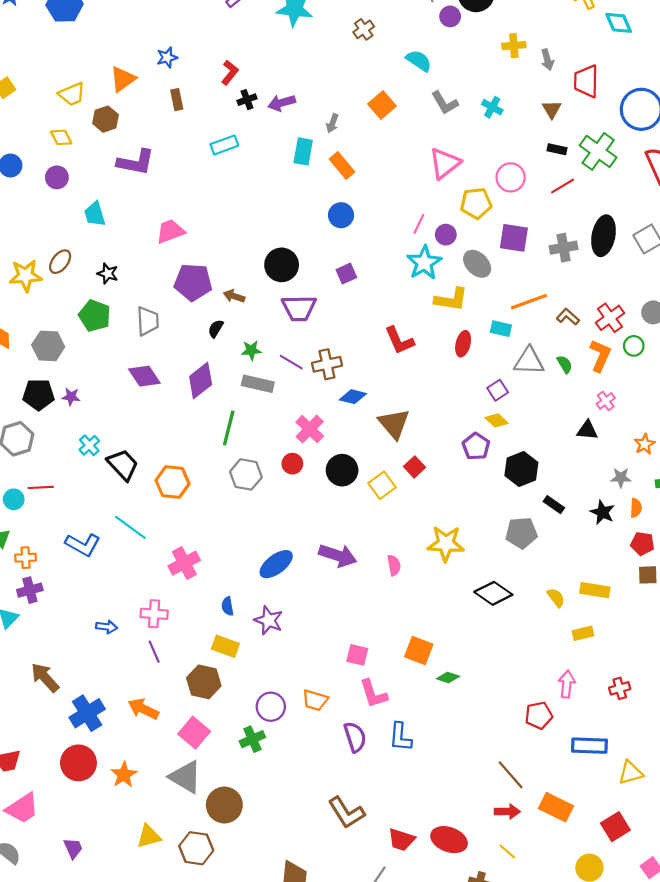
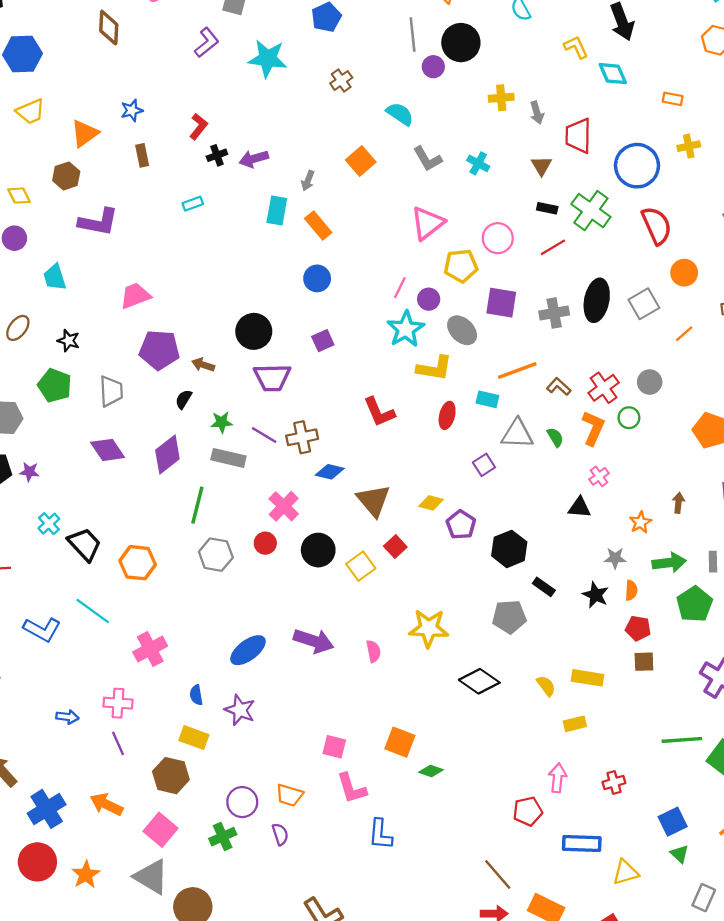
yellow trapezoid: (72, 94) -> (31, 112), moved
cyan rectangle: (224, 145) -> (193, 204), size x0.7
yellow diamond: (497, 420) -> (431, 503), moved, turned -30
purple semicircle: (355, 737) -> (280, 834), moved, size x0.7

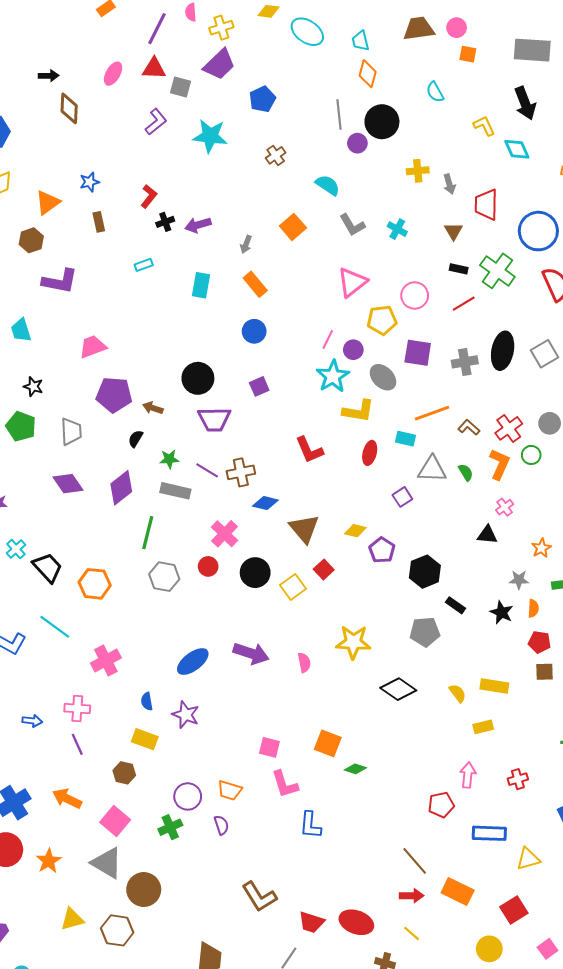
cyan rectangle: (277, 211) -> (201, 285), moved
brown hexagon: (171, 776) -> (124, 773), size x0.7

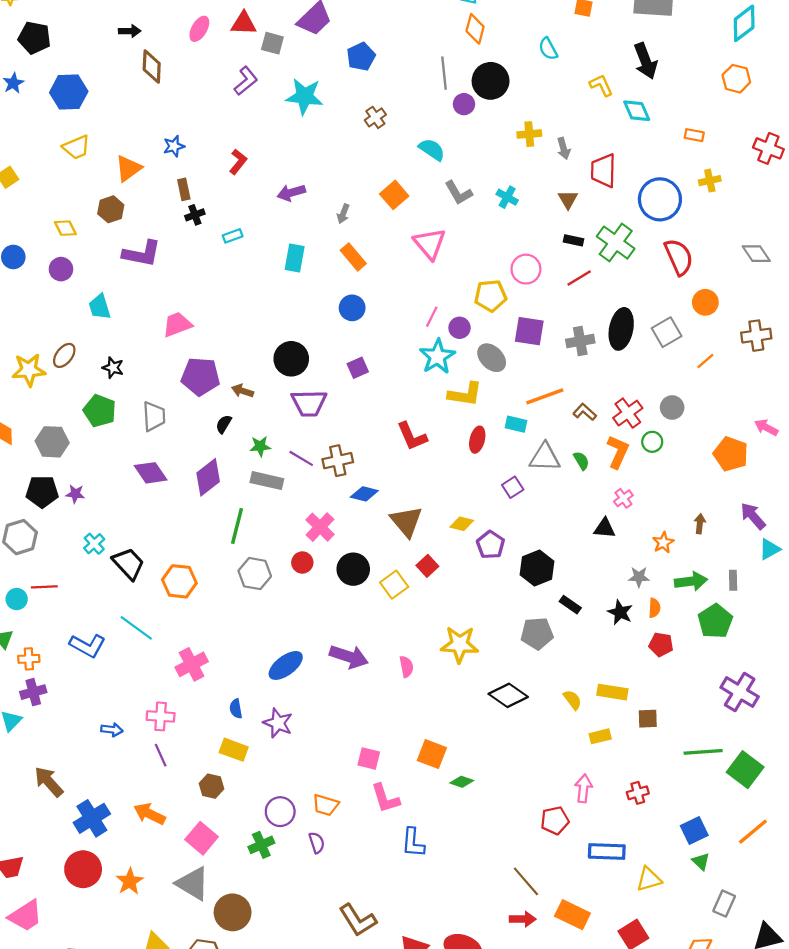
black cross: (165, 222) -> (195, 215), moved
pink triangle: (352, 282) -> (430, 244), moved, turned -32
brown square: (544, 672) -> (648, 719), moved

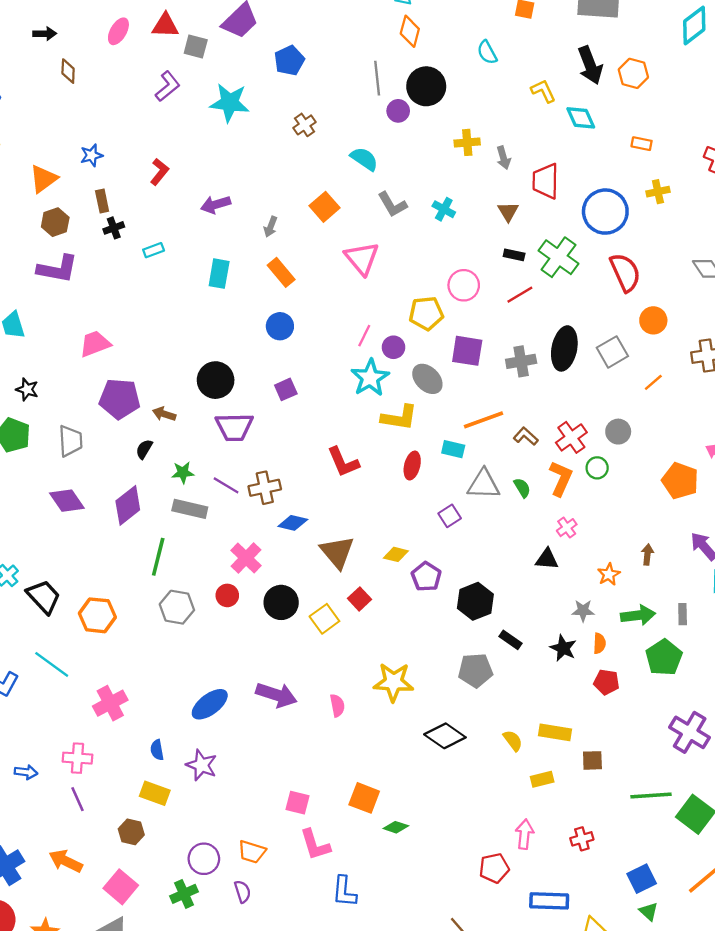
brown diamond: (152, 66) -> (68, 71), size x0.7
orange hexagon: (736, 79) -> (633, 73), moved
brown hexagon: (111, 209) -> (55, 222), moved

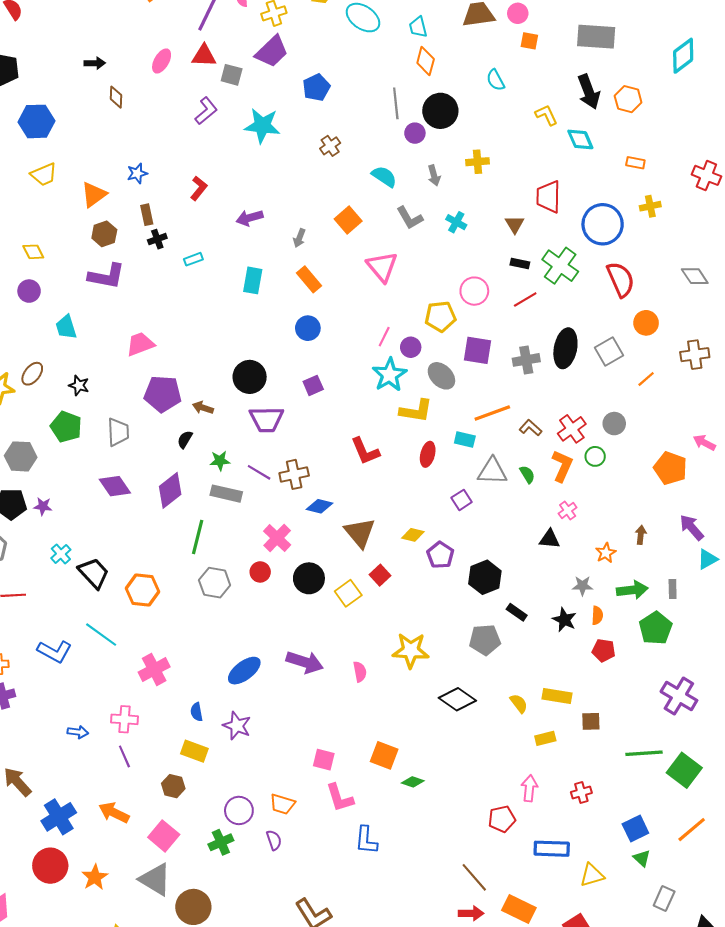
gray arrow: (503, 158) -> (434, 175), moved

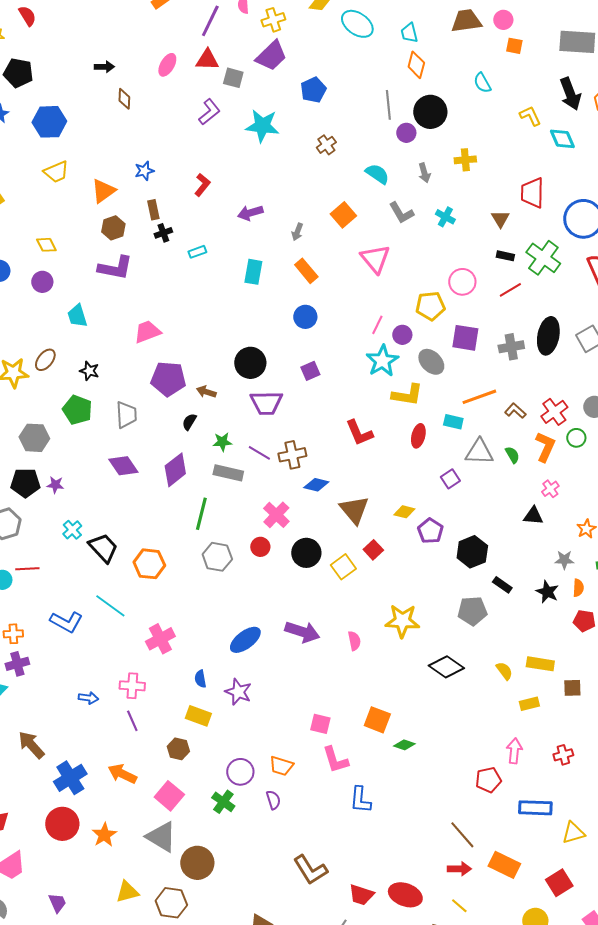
green cross: (221, 842) -> (223, 802), turned -30

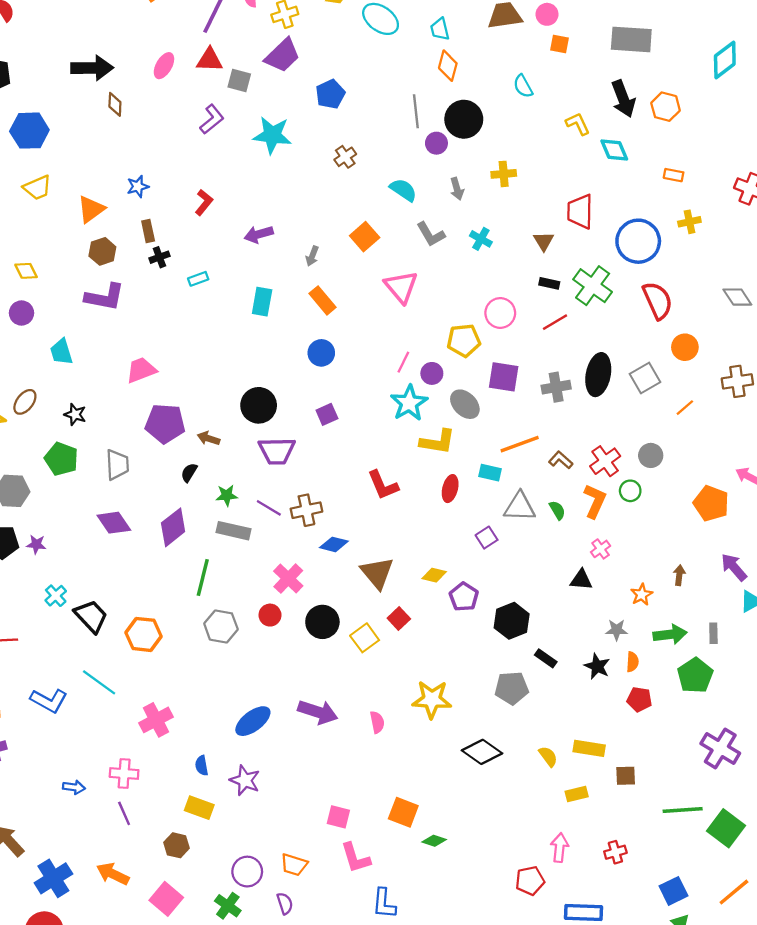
black arrow: (104, 67) -> (92, 68), size x1.8

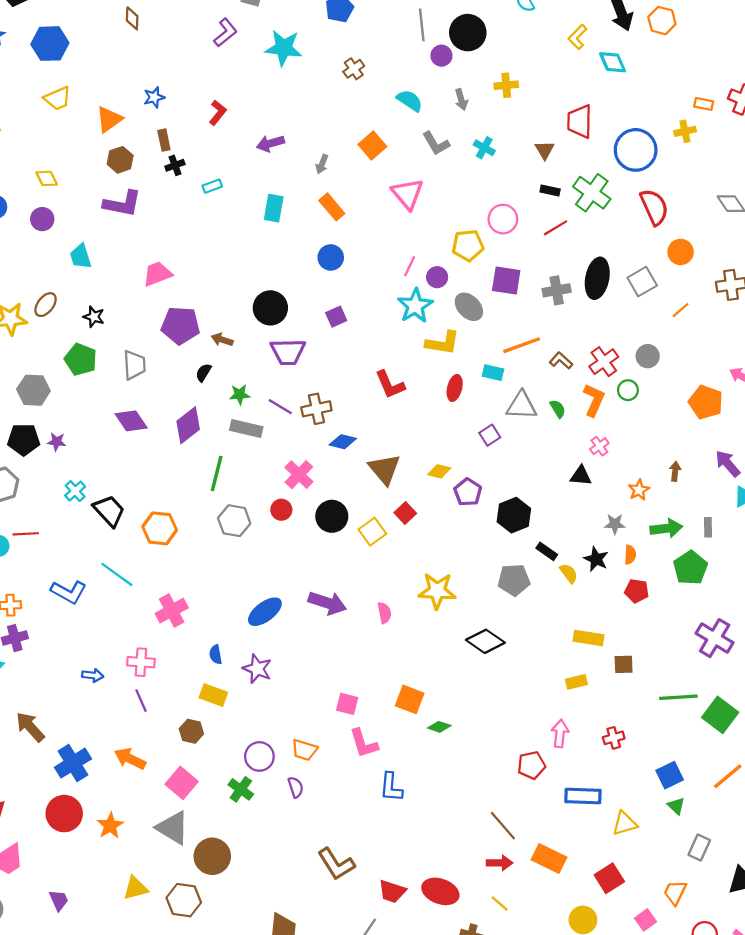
yellow L-shape: (578, 124) -> (577, 37), turned -110
orange rectangle: (674, 175) -> (704, 104), moved
yellow semicircle: (548, 756) -> (569, 573), moved

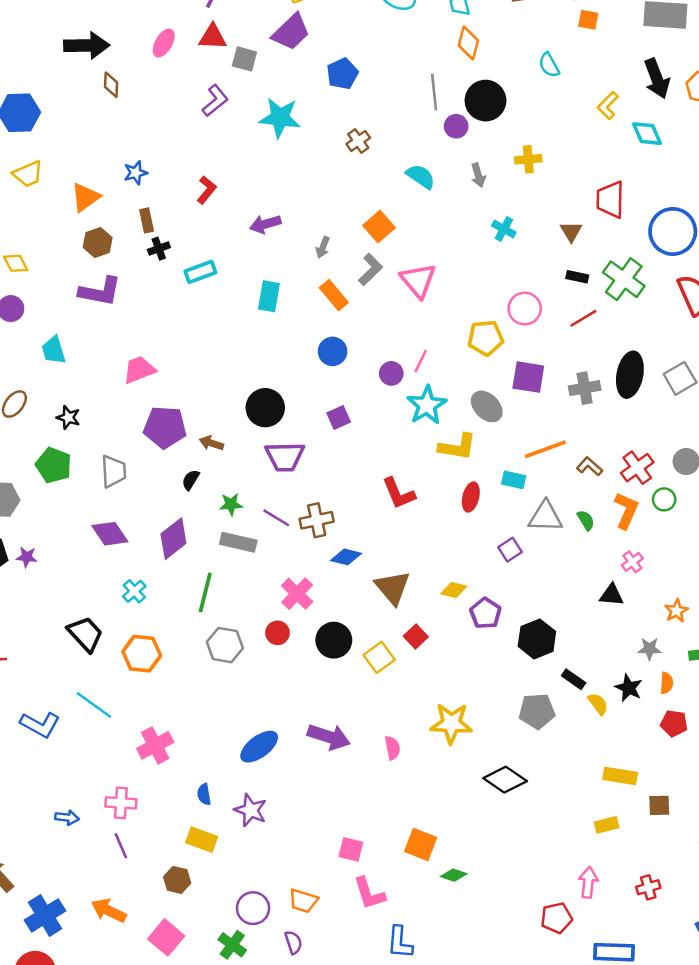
gray L-shape: (436, 143) -> (370, 269), moved, turned -104
cyan rectangle: (212, 186) -> (200, 272), size x1.4
purple circle: (437, 277) -> (391, 373), moved
cyan cross: (75, 491) -> (134, 591), moved

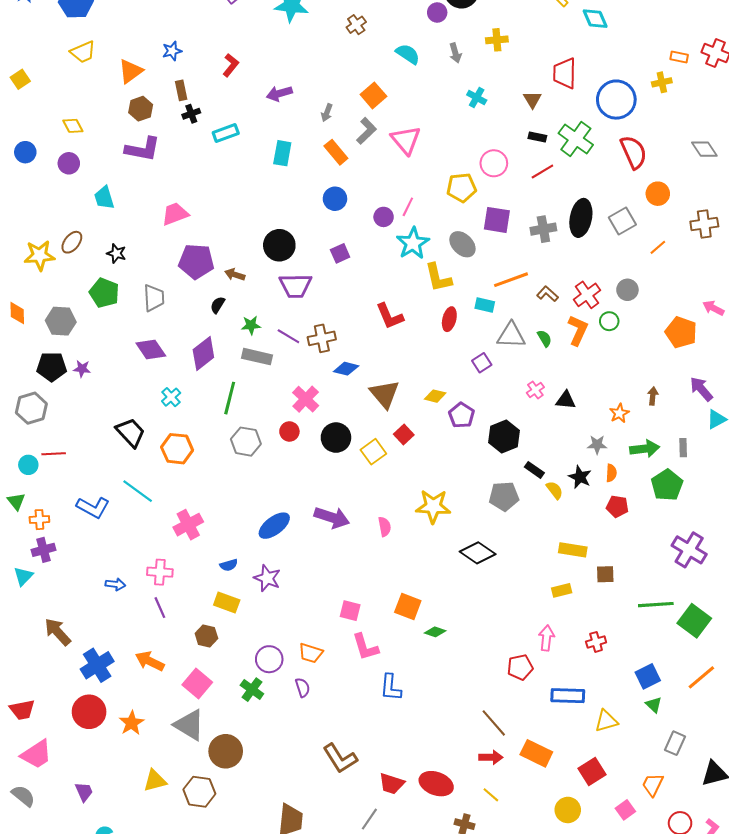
yellow L-shape: (457, 447) -> (438, 278), turned 68
pink cross: (632, 562) -> (535, 390), moved
blue semicircle: (204, 794) -> (229, 565), turned -96

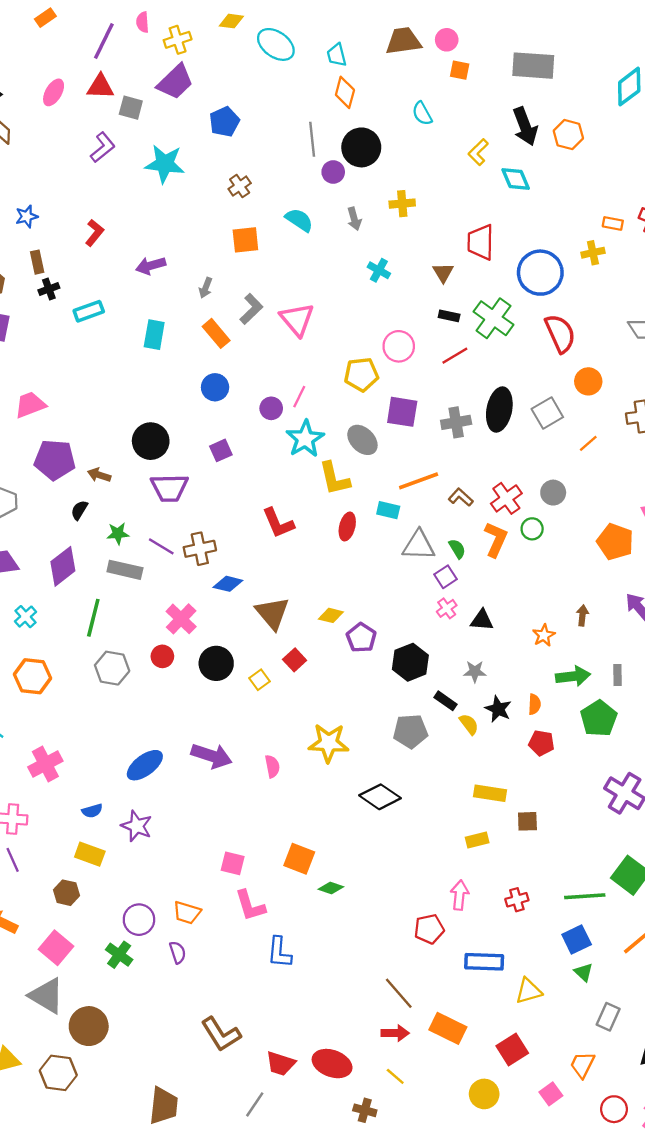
orange square: (373, 95) -> (245, 240), moved, turned 35
purple square: (482, 363) -> (446, 577), moved
gray star: (597, 445) -> (475, 672), moved
yellow square: (373, 452) -> (259, 680), size x0.7
green line: (656, 605) -> (585, 896), moved

